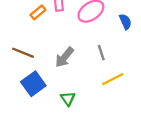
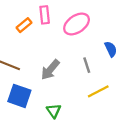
blue semicircle: (125, 22) -> (111, 49), moved
blue square: (33, 84) -> (19, 96), turned -35

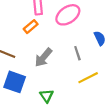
orange rectangle: (24, 25) -> (31, 27), moved

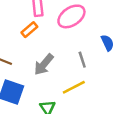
yellow line: (88, 78) -> (74, 87), moved

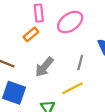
gray line: (82, 60) -> (80, 62), turned 32

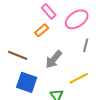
pink rectangle: (39, 13) -> (49, 11), turned -35
gray line: (80, 62) -> (86, 45), moved

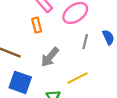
orange rectangle: (42, 30) -> (37, 25), turned -64

